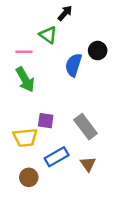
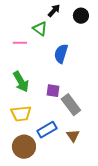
black circle: (98, 51) -> (81, 16), moved
green arrow: (25, 80) -> (21, 82), moved
purple square: (46, 121) -> (53, 91), moved
brown circle: (29, 177) -> (24, 147), size x1.5

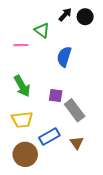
black arrow: (54, 11) -> (65, 15), moved

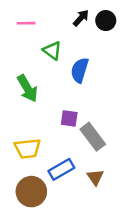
green triangle: (42, 30) -> (52, 51), moved
pink line: (21, 45) -> (26, 23), moved
green arrow: (22, 86) -> (27, 88), moved

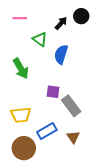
black arrow: (81, 18) -> (61, 23), moved

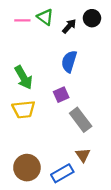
green triangle: (40, 39) -> (45, 17), moved
purple square: (53, 92) -> (61, 95), moved, turned -32
yellow trapezoid: (21, 115) -> (24, 109), moved
blue rectangle: (47, 131) -> (62, 173), moved

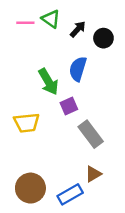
black circle: (92, 18) -> (103, 38), moved
green arrow: (24, 77) -> (48, 82), moved
brown triangle: (83, 155) -> (93, 174), turned 35

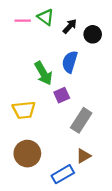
gray rectangle: (91, 134) -> (81, 120), turned 70
brown circle: (30, 188) -> (27, 154), moved

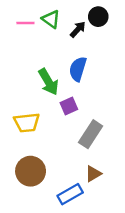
black circle: (93, 34) -> (98, 17), moved

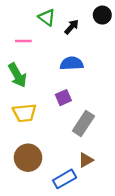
black circle: (98, 17) -> (102, 15), moved
pink line: (25, 23) -> (23, 41), moved
blue semicircle: (78, 69) -> (72, 63), turned 70
green arrow: (48, 82) -> (17, 75), moved

